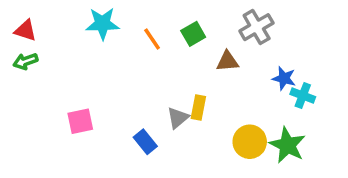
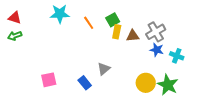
gray cross: (257, 27) -> (156, 32), moved
blue star: (284, 78) -> (157, 50), moved
yellow rectangle: (198, 107) -> (117, 32), moved
pink square: (80, 121) -> (49, 80), moved

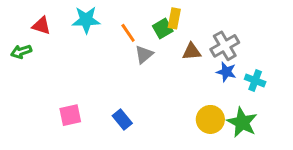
red triangle: (15, 18) -> (41, 26), moved
yellow rectangle: (117, 32) -> (174, 18), moved
gray triangle: (104, 69) -> (144, 54), moved

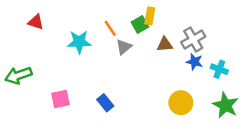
cyan star: (86, 20) -> (79, 42), moved
green arrow: (21, 52) -> (18, 75), moved, size x1.5
green star: (242, 122) -> (225, 105), moved

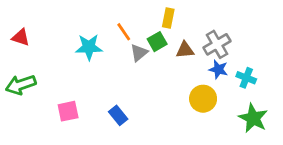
red triangle: (36, 22) -> (21, 37), moved
green square: (140, 25) -> (157, 42), moved
yellow circle: (181, 103) -> (203, 99), moved

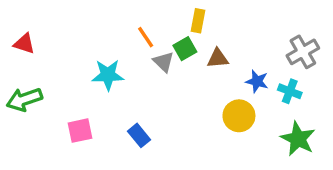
gray cross: (217, 44) -> (303, 52), moved
cyan star: (89, 47) -> (108, 75), moved
gray triangle: (139, 53) -> (164, 62), turned -36

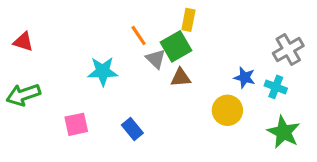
green square: (185, 49) -> (176, 46), size x1.4
brown triangle: (218, 58) -> (181, 78), moved

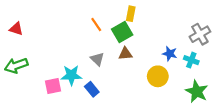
gray triangle: (156, 59) -> (97, 59), moved
cyan star: (103, 71) -> (71, 75), moved

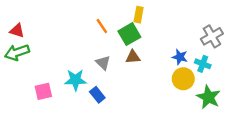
green arrow: (16, 66) -> (17, 52), moved
yellow circle: (158, 76) -> (183, 79), moved
pink square: (53, 86) -> (43, 91), moved

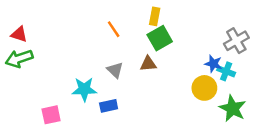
green square: (129, 34) -> (160, 38), moved
blue star: (180, 57) -> (213, 64), moved
pink square: (43, 91) -> (51, 115), moved
blue rectangle: (97, 95) -> (109, 106), turned -63

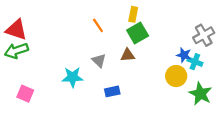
red triangle: (19, 34) -> (16, 30), size x1.5
blue rectangle: (109, 106) -> (112, 91), moved
pink square: (51, 115) -> (25, 94), moved, turned 35

